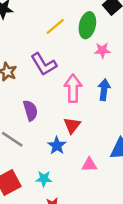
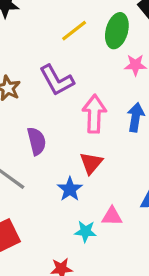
cyan star: (44, 179) -> (85, 231), moved

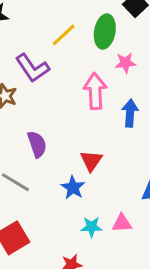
purple L-shape: (57, 80) -> (32, 68), moved
pink arrow: (94, 114) -> (95, 91), moved
pink triangle: (112, 216) -> (122, 223), moved

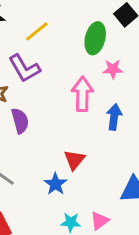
yellow line: (64, 35) -> (37, 31), moved
purple semicircle: (37, 144) -> (20, 121), moved
pink triangle: (122, 223) -> (100, 221), turned -36

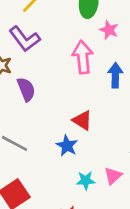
pink star: (113, 69) -> (109, 30), turned 30
red triangle: (74, 160) -> (82, 120), turned -30

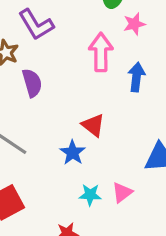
pink star: (109, 30) -> (134, 24), turned 30

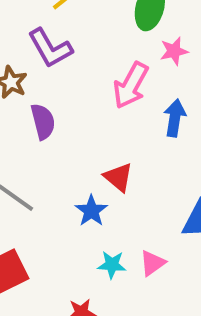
pink arrow: (101, 52) -> (131, 85), turned -153

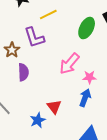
pink star: (174, 51) -> (89, 77), moved
blue arrow: (175, 118) -> (85, 98), moved

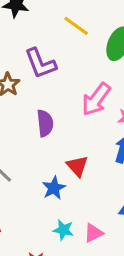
yellow line: (48, 15) -> (76, 26), moved, turned 66
purple semicircle: (23, 72) -> (45, 123), moved

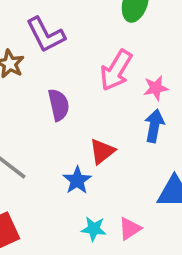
red triangle: (77, 166) -> (102, 151), turned 40

